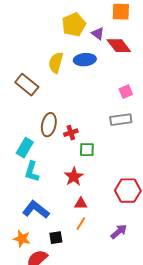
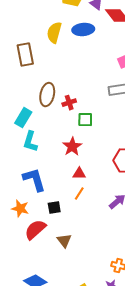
brown rectangle: (27, 85) -> (25, 55), turned 40
blue L-shape: (36, 210) -> (34, 180), turned 36

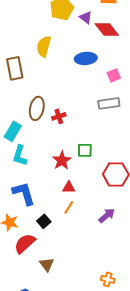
blue ellipse: (83, 30) -> (86, 58), moved
green square: (85, 120) -> (85, 150), moved
black square: (54, 208) -> (44, 221), turned -32
brown triangle: (64, 241) -> (47, 264), moved

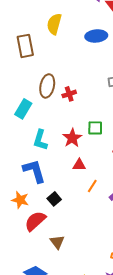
cyan L-shape: (20, 155) -> (40, 140), moved
orange line: (69, 207) -> (92, 186), moved

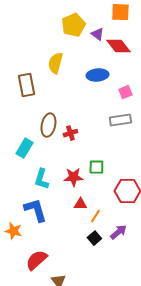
red star: (72, 138) -> (73, 177), turned 30
orange line: (92, 186) -> (95, 216), moved
black square: (54, 199) -> (94, 238), moved
orange star: (20, 200) -> (13, 231), moved

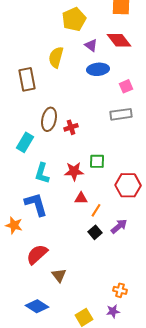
purple triangle: (97, 34) -> (91, 45), moved

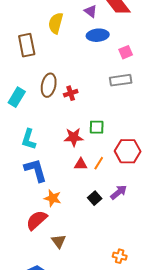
cyan rectangle: (25, 142) -> (17, 97), moved
cyan L-shape: (42, 173) -> (29, 139), moved
orange line: (96, 210) -> (99, 163), moved
orange star: (14, 225) -> (53, 198), moved

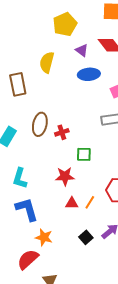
green square: (97, 127) -> (84, 154), moved

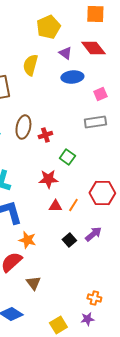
green square: (84, 154) -> (67, 157), turned 35

